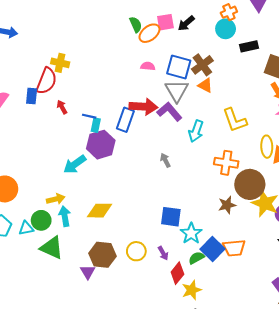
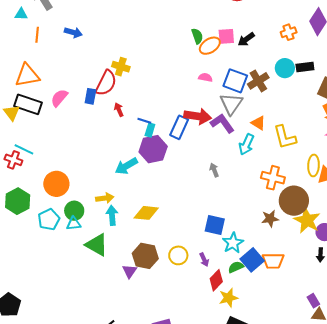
cyan circle: (226, 29) -> (285, 68), moved
orange triangle: (205, 85) -> (258, 123), moved
green circle: (41, 220) -> (74, 211), moved

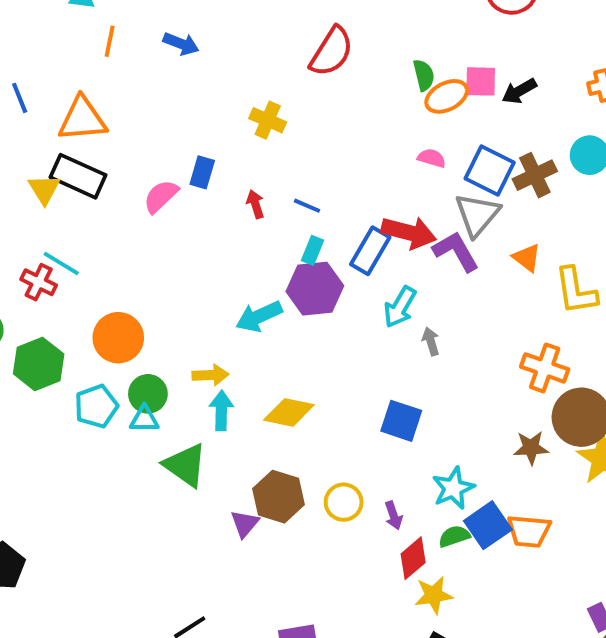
red semicircle: (106, 83) -> (331, 52), moved
pink semicircle: (59, 98) -> (161, 196), moved
blue line: (144, 121) -> (307, 206), moved
cyan arrow: (246, 144) -> (400, 307), moved
blue square: (215, 225) -> (401, 421), moved

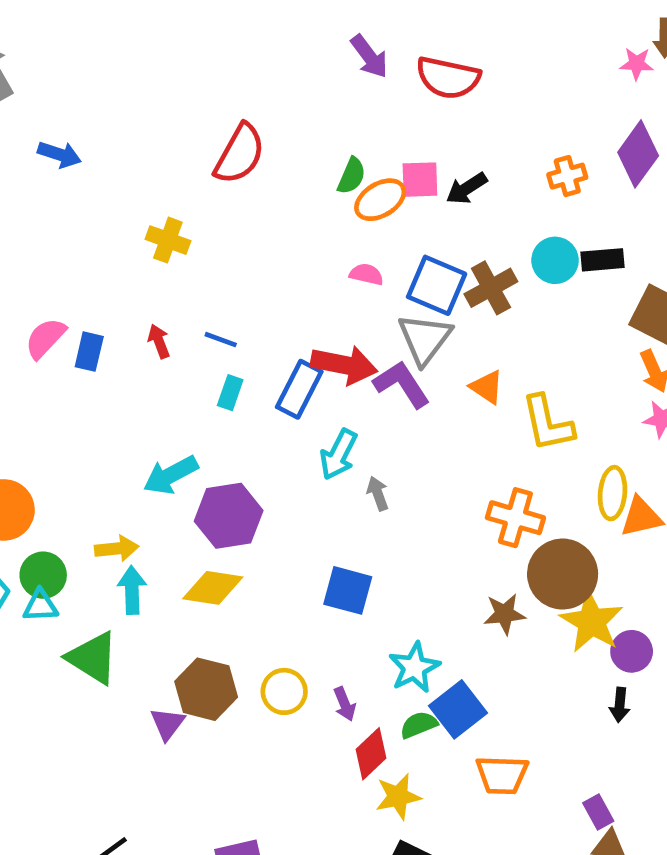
green semicircle: (424, 75) -> (352, 176), turned 40
blue rectangle: (202, 172) -> (89, 352), moved
purple hexagon: (315, 289) -> (229, 516), moved
orange trapezoid: (529, 531) -> (502, 775), moved

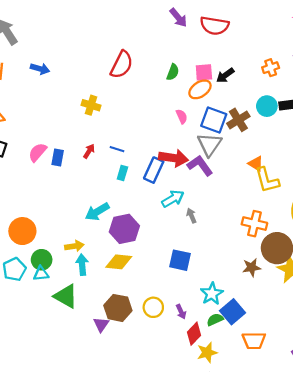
orange ellipse: (380, 200) -> (200, 89), moved
pink semicircle: (366, 274) -> (182, 116), turned 56
red arrow: (159, 341) -> (89, 151), turned 56
orange triangle: (487, 387) -> (256, 164), moved
cyan arrow: (338, 454) -> (173, 199), turned -145

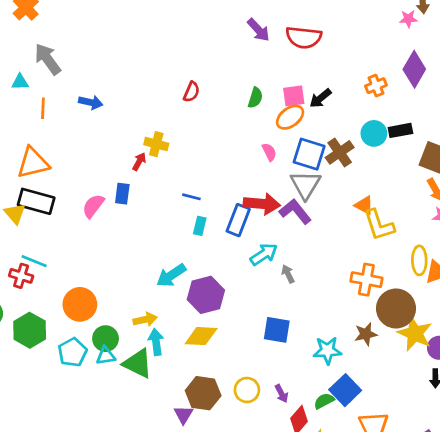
red semicircle: (122, 65) -> (191, 92), size x0.6
red arrow: (89, 151) -> (139, 162), moved
blue rectangle: (58, 157) -> (122, 194), moved
cyan star: (212, 294) -> (327, 350), moved, turned 30
green triangle: (66, 296) -> (138, 363), moved

